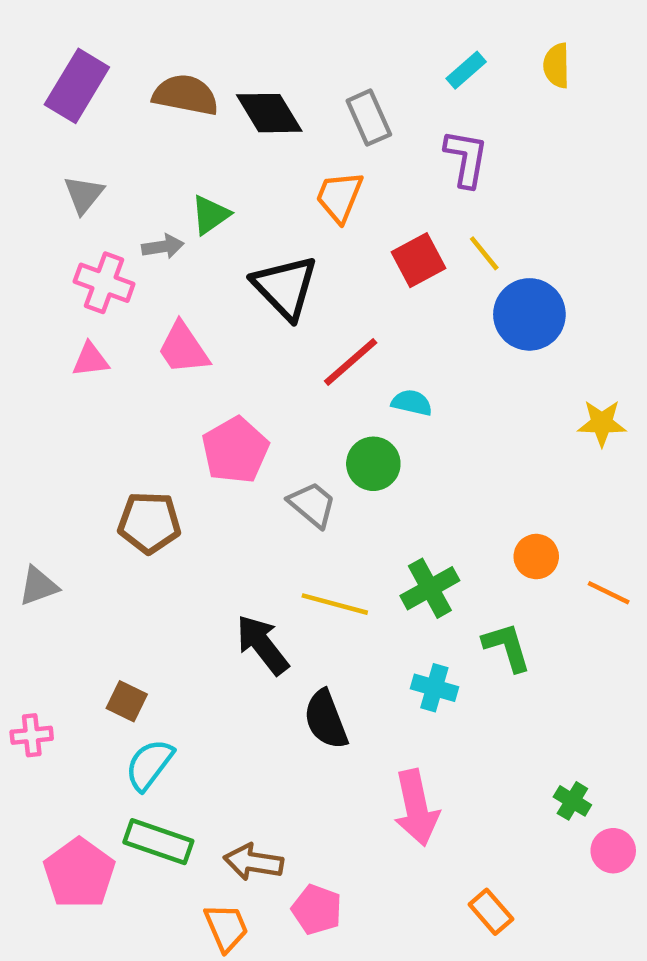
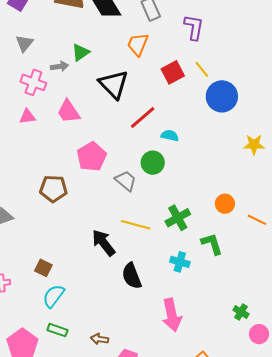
green rectangle: (158, 842) -> (57, 330), size x0.7
brown arrow: (253, 862) -> (100, 339), size x0.7

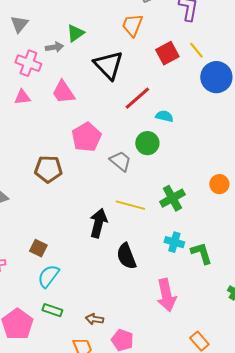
black arrow: (104, 243) -> (98, 223), turned 52
green L-shape: (212, 244) -> (201, 253), moved

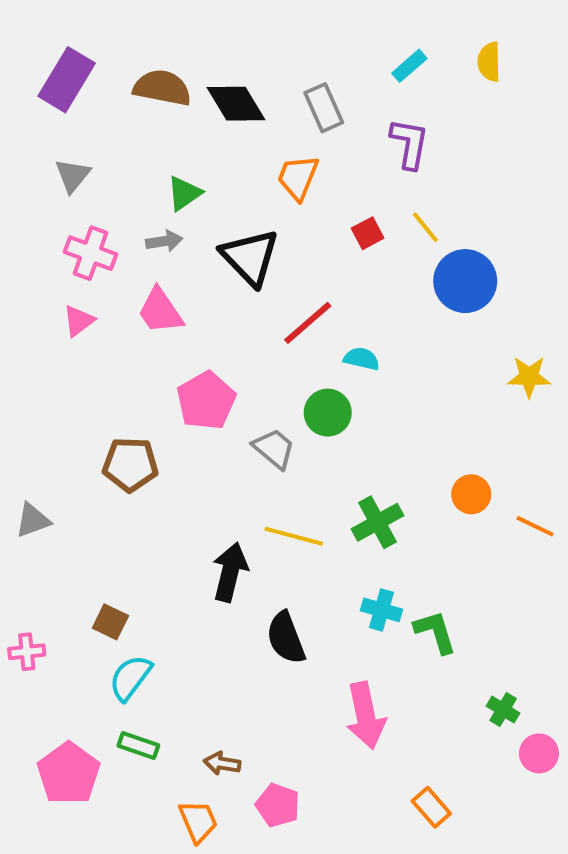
gray arrow: (54, 47) -> (164, 241), moved
red square: (167, 53) -> (368, 233), size x0.7
pink triangle: (22, 97) -> (79, 321), turned -30

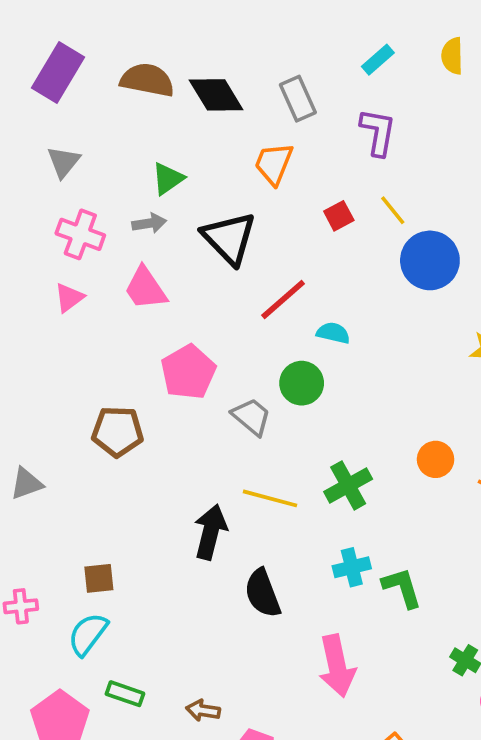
cyan cross: (382, 610) -> (352, 567), turned -30
brown square: (110, 622) -> (99, 578), turned -32
cyan semicircle: (130, 678) -> (88, 634), moved

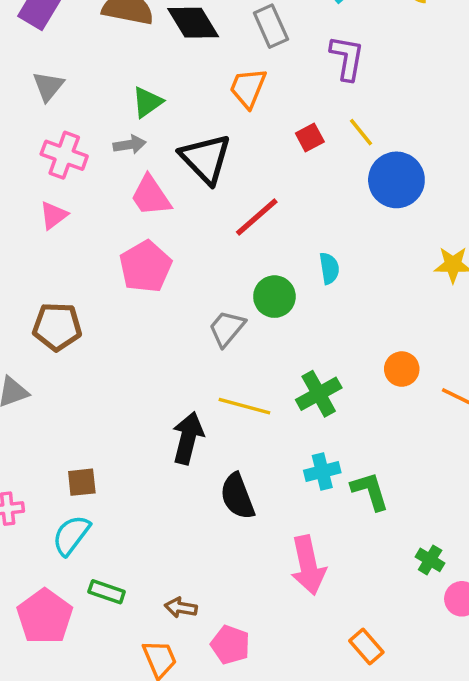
pink trapezoid: (145, 288) -> (151, 196), moved
cyan semicircle: (333, 333) -> (329, 268), moved, turned 68
pink pentagon: (188, 372) -> (145, 267), moved
gray trapezoid: (251, 417) -> (227, 328), turned -90
brown pentagon: (118, 431) -> (57, 327), moved

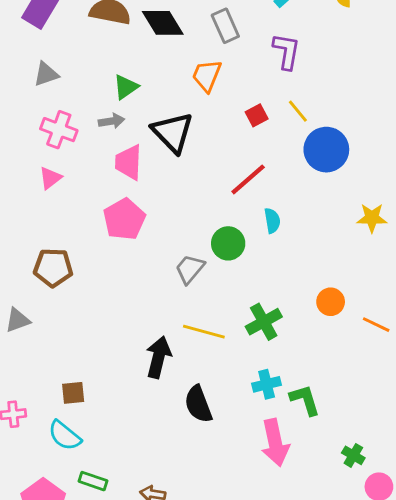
gray triangle: (48, 86) -> (46, 74), turned 32
pink trapezoid: (151, 196) -> (129, 162), turned 36
red line: (257, 217) -> (248, 179), moved
cyan semicircle: (71, 535) -> (65, 435), turned -88
pink arrow: (308, 565) -> (275, 443), moved

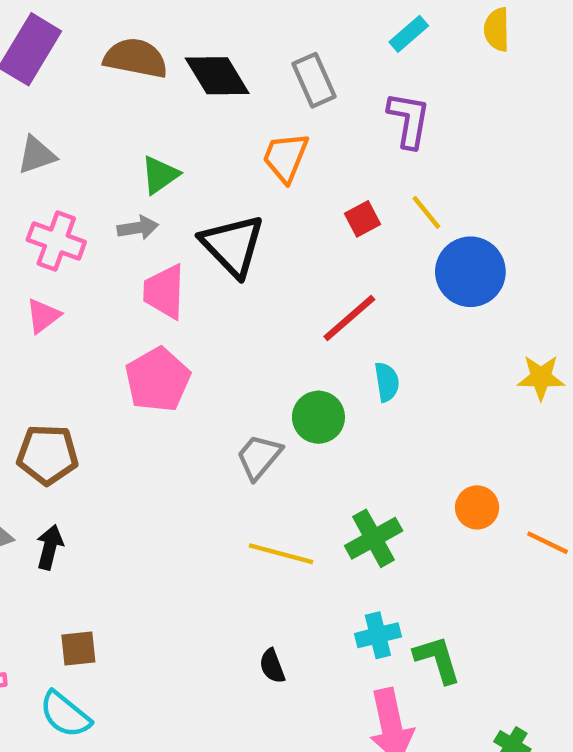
black arrow: (158, 357) -> (50, 547), moved, size x0.7
black semicircle: (198, 404) -> (272, 666), size x0.6

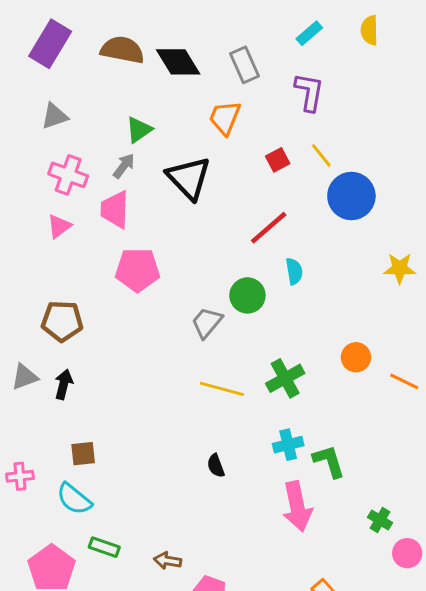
gray arrow: (138, 228) -> (124, 166), turned -44
pink trapezoid: (164, 292) -> (115, 210), moved
pink pentagon: (158, 380) -> (137, 270), turned 30

